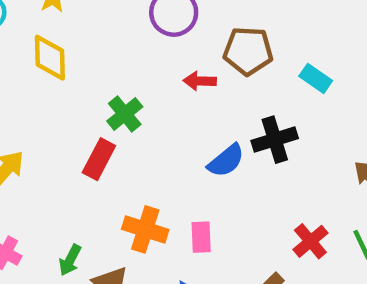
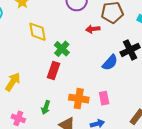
yellow diamond: (50, 58) -> (37, 32), moved
green arrow: (70, 260) -> (46, 107), moved

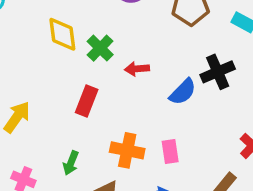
red arrow: (93, 29) -> (137, 69), moved
green cross: (62, 49) -> (100, 48), moved

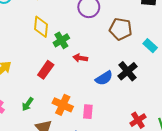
black cross: (218, 72) -> (128, 71), turned -30

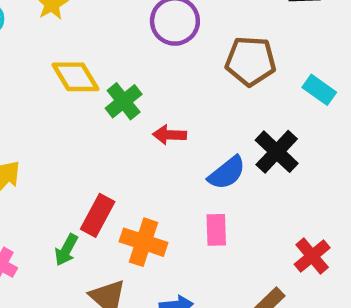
yellow diamond: (41, 27) -> (75, 77), turned -30
red rectangle: (46, 70) -> (98, 215), moved
pink rectangle: (88, 112) -> (216, 230), moved

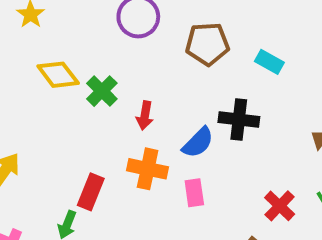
red arrow: (170, 135) -> (145, 115), turned -76
black cross: (277, 152) -> (239, 119), turned -30
orange cross: (144, 242) -> (148, 169), moved

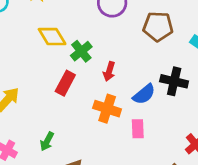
red rectangle: (91, 192) -> (65, 83), moved

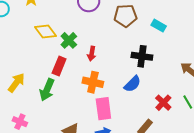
blue semicircle: (144, 94) -> (132, 84), moved
pink rectangle: (138, 129) -> (103, 109), moved, size x1.5
green arrow: (47, 141) -> (47, 90), moved, size x1.5

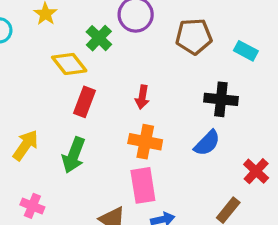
green cross: (69, 40) -> (99, 38), moved
red rectangle: (59, 66) -> (84, 102), moved
pink rectangle: (103, 109) -> (143, 185), moved

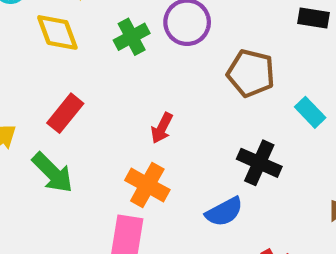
yellow diamond: (69, 64) -> (57, 32), moved
red rectangle: (84, 102) -> (65, 113), moved
green arrow: (74, 155) -> (53, 173), turned -84

